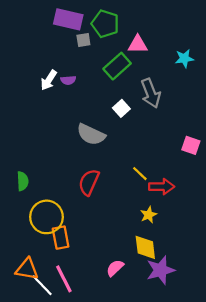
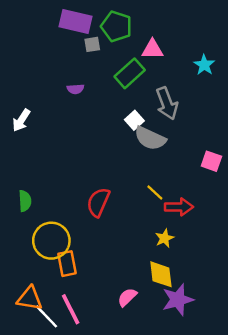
cyan star: (184, 58) -> (204, 65), turned -30
white arrow: (49, 80) -> (21, 120), moved
gray semicircle: (91, 134) -> (150, 138), moved

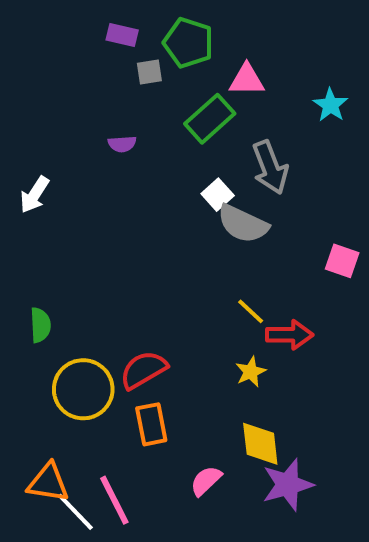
purple rectangle: (75, 22) -> (122, 35), size x0.6
red semicircle: (98, 202) -> (144, 370), moved, turned 36
yellow star: (165, 238) -> (251, 372), moved
orange rectangle: (67, 264) -> (151, 424), moved

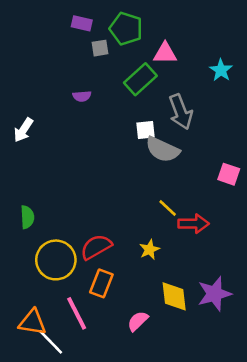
white square: (218, 195) -> (146, 130), turned 36
yellow star: (251, 372) -> (149, 250), moved
orange rectangle: (151, 424) -> (101, 283), turned 32
purple star: (288, 485) -> (214, 294), moved
pink line: (114, 500) -> (77, 313), moved

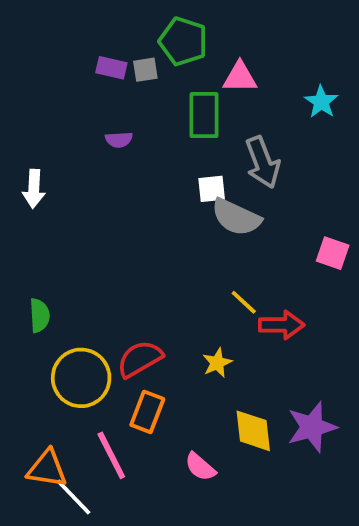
purple rectangle: (82, 23) -> (111, 68), moved
green rectangle: (140, 79) -> (204, 115), turned -48
white arrow: (23, 130) -> (34, 189), turned -30
pink semicircle: (138, 321) -> (200, 467), turned -95

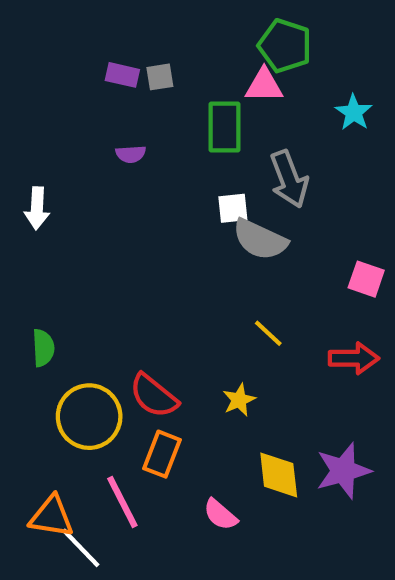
green pentagon: (183, 41) -> (285, 46), moved
red arrow: (282, 325) -> (354, 358), moved
red semicircle: (140, 359) -> (154, 396), turned -111

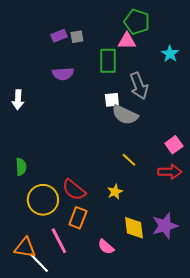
purple rectangle: (122, 75) -> (59, 36), turned -35
purple semicircle: (131, 154) -> (63, 74), size x1.5
pink square: (366, 279) -> (174, 145), moved, turned 36

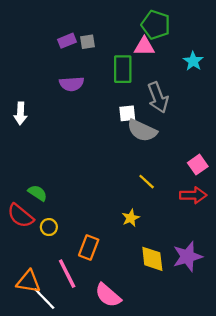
green semicircle: (21, 167) -> (37, 193), moved, turned -54
red semicircle: (74, 190) -> (20, 216), moved
yellow circle: (43, 200) -> (49, 227), size x0.5
pink semicircle: (106, 247) -> (108, 295), moved, size x1.4

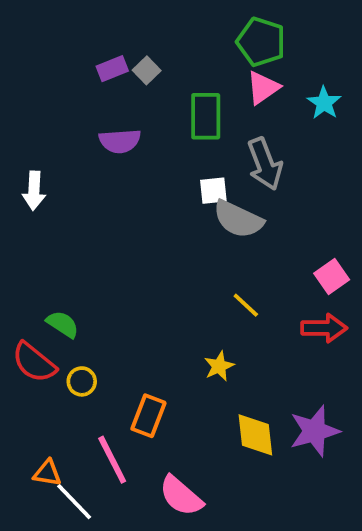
gray square: (87, 42) -> (147, 70), turned -35
pink triangle: (144, 46) -> (263, 88), moved, turned -35
orange triangle: (28, 282) -> (47, 473), size x0.7

